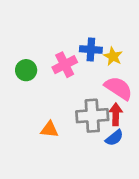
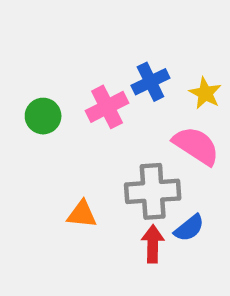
blue cross: (91, 50) -> (150, 82), turned -30
yellow star: (113, 56) -> (205, 93), moved
red arrow: (116, 114) -> (153, 244), moved

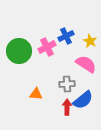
green circle: (43, 116) -> (19, 51), size x1.6
gray cross: (153, 191) -> (67, 84), size x0.7
blue semicircle: (189, 228) -> (83, 100), size x1.5

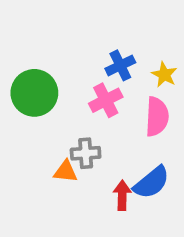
pink cross: (47, 47) -> (106, 100), moved
pink semicircle: (86, 64) -> (157, 117), turned 60
gray cross: (67, 84) -> (86, 153), moved

